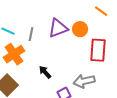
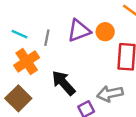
black arrow: (45, 72) -> (64, 83), size x1.6

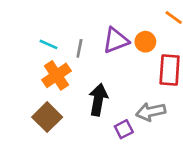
black arrow: (64, 83) -> (98, 100), turned 52

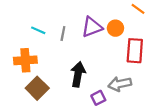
orange cross: (57, 75) -> (25, 60), moved, turned 30

